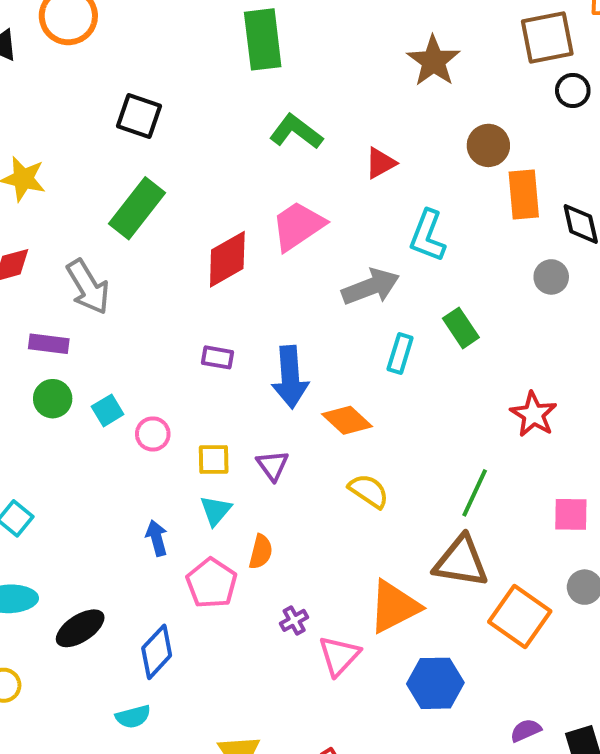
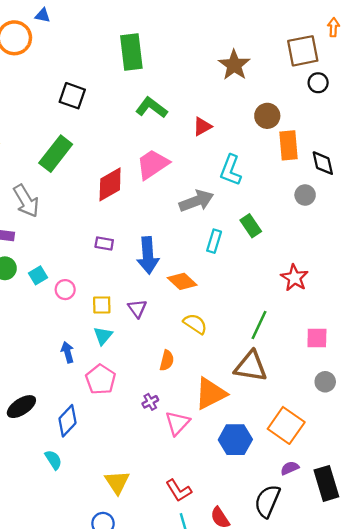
black square: (139, 116) -> (72, 96), moved
orange semicircle: (261, 552) -> (167, 360), moved
orange square: (520, 617) -> (286, 425), moved
cyan semicircle: (133, 717) -> (53, 460), turned -108

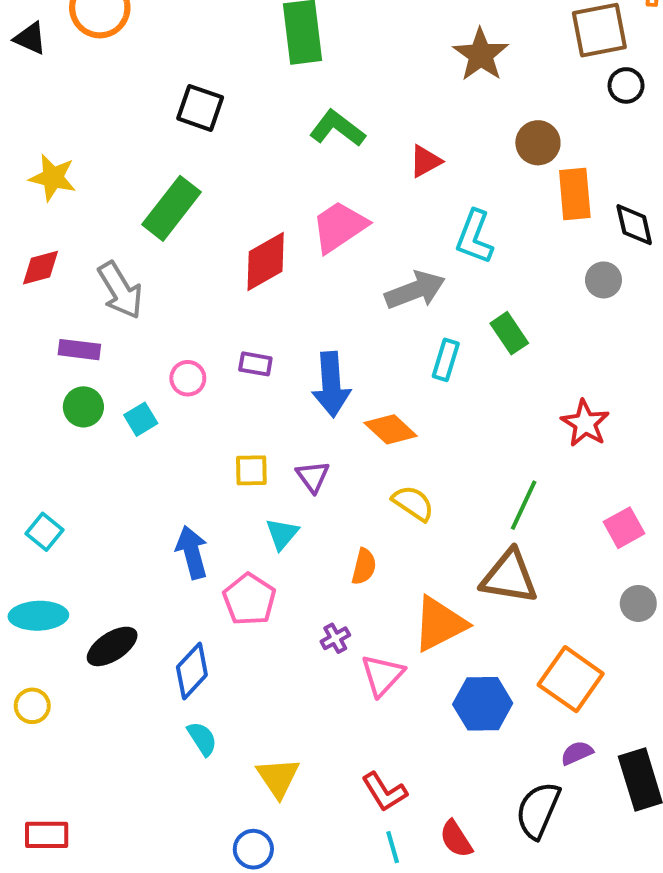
pink circle: (65, 290) -> (188, 378), moved
cyan triangle: (103, 336) -> (282, 534), moved
pink square: (317, 338) -> (624, 528), turned -30
blue arrow: (68, 352) -> (192, 552), size x1.4
cyan semicircle: (53, 460) -> (202, 739), moved

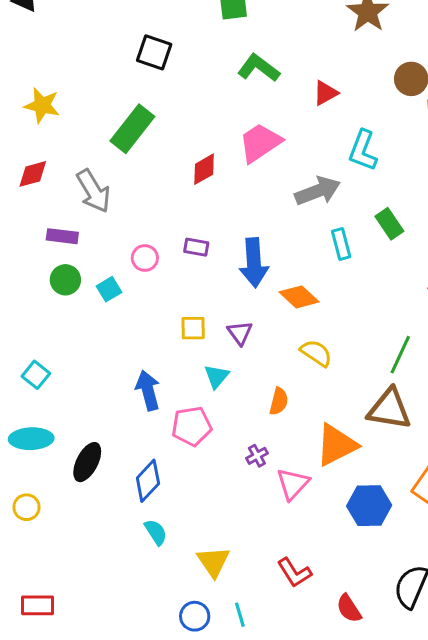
red diamond: (266, 262) -> (204, 169), size x0.7
cyan rectangle: (446, 360) -> (341, 244), turned -32
pink pentagon: (249, 599) -> (192, 426), turned 30
black ellipse: (112, 646) -> (87, 462), turned -30
cyan line: (393, 847) -> (240, 615), moved

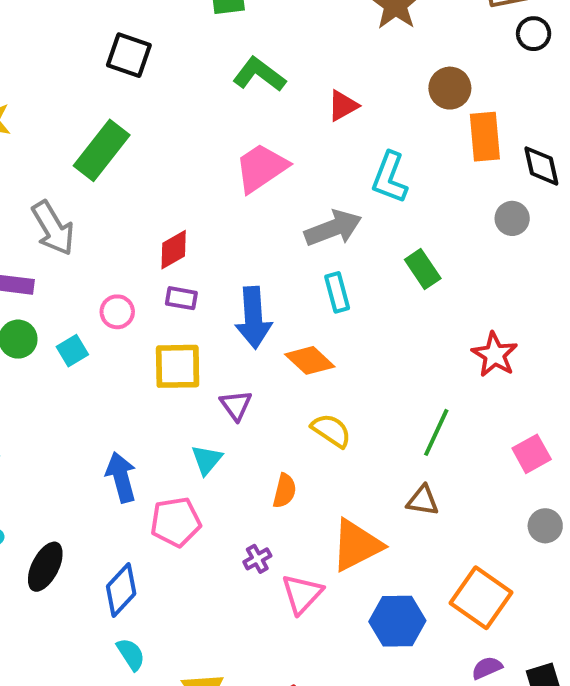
red diamond: (204, 169) -> (174, 250), moved
cyan rectangle: (341, 244) -> (337, 292), moved
yellow square: (193, 328) -> (178, 366), moved, size x1.5
brown triangle: (389, 409) -> (423, 501), size x0.6

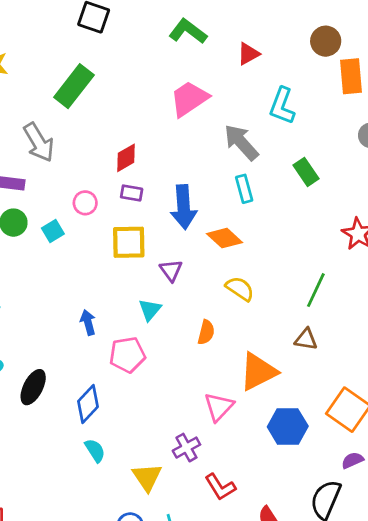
gray arrow: (333, 228) -> (241, 142), turned -111
blue arrow: (121, 477) -> (88, 322), size x0.7
purple cross: (257, 559) -> (186, 448), moved, size x1.4

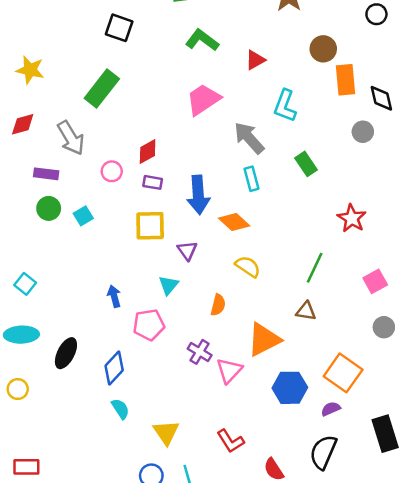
pink circle: (85, 203) -> (112, 171), moved
purple cross: (186, 448) -> (200, 352), moved, turned -30
purple semicircle: (352, 460) -> (331, 409), moved

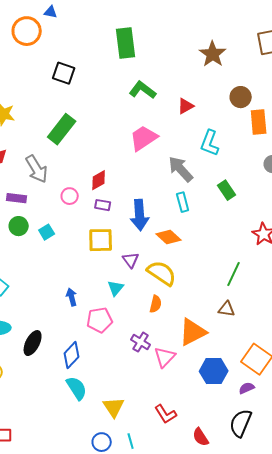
black square: (119, 28) -> (64, 73), moved
yellow semicircle: (248, 267) -> (162, 273), moved, size x1.4
cyan semicircle: (120, 409) -> (77, 388), size x1.4

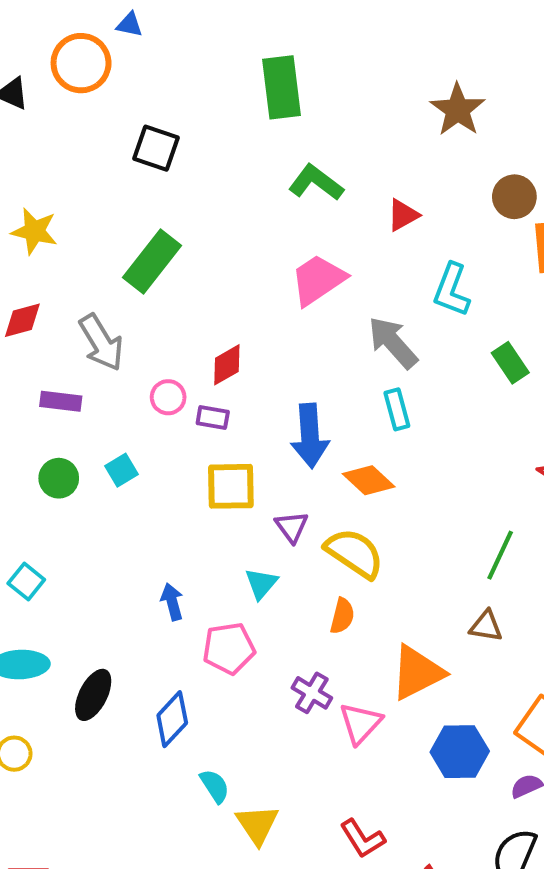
green rectangle: (227, 190) -> (510, 363), moved
purple rectangle: (103, 205) -> (213, 417), moved
green circle: (19, 226) -> (59, 478), moved
cyan semicircle: (77, 388) -> (215, 786), moved, size x0.7

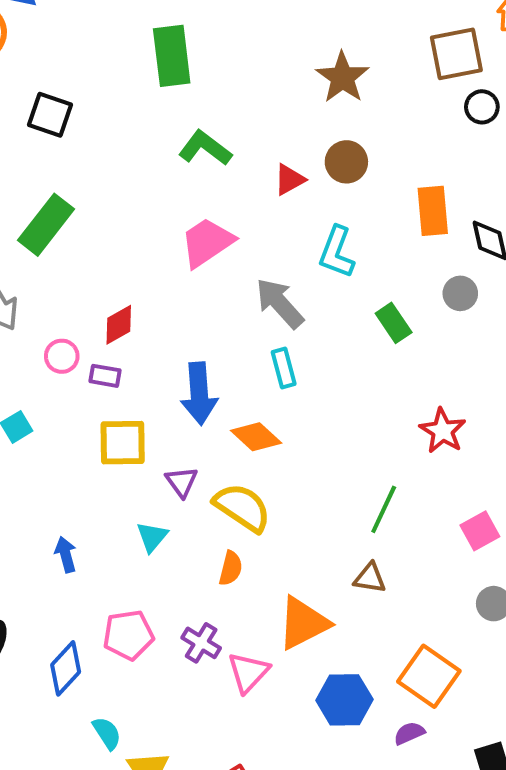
brown circle: (514, 197) -> (346, 162), moved
pink pentagon: (229, 648) -> (128, 635), moved

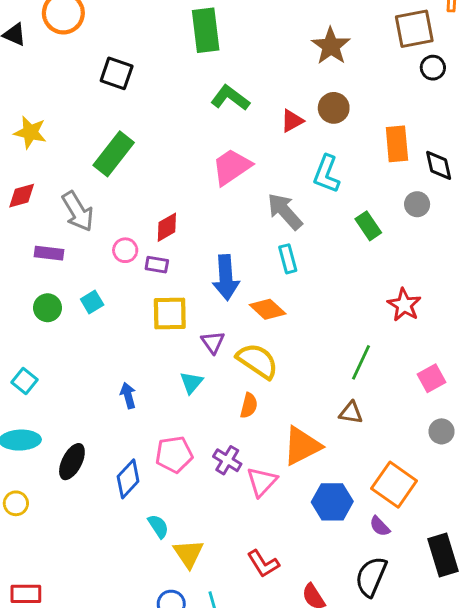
purple semicircle: (409, 733) -> (380, 526), turned -110

